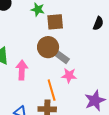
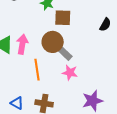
pink arrow: (22, 70) -> (22, 44), moved
orange line: (52, 90) -> (37, 70), moved

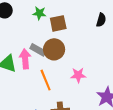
gray rectangle: (65, 53) -> (38, 50), moved

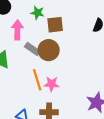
pink arrow: (25, 59) -> (17, 30), moved
pink star: (78, 75) -> (51, 84), moved

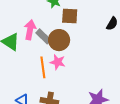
pink arrow: (17, 30) -> (30, 30), moved
pink star: (51, 84) -> (58, 62), moved

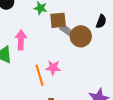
gray rectangle: (43, 36) -> (68, 31), moved
brown circle: (59, 40) -> (81, 36), moved

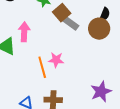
brown square: (58, 20) -> (62, 13), turned -36
brown circle: (81, 36) -> (99, 29), moved

